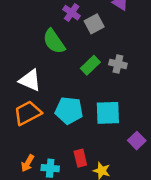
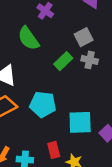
gray square: (94, 24) -> (84, 37), moved
cyan square: (108, 113) -> (80, 122), moved

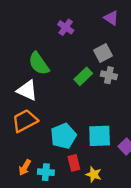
green semicircle: (28, 38) -> (39, 64), moved
cyan pentagon: (43, 104) -> (63, 136), moved, turned -30

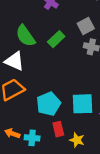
green rectangle: (83, 76) -> (56, 39), moved
orange arrow: (25, 167) -> (12, 133), turned 80

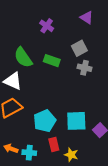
green rectangle: (56, 39) -> (52, 61), turned 63

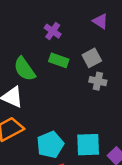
green rectangle: (52, 61) -> (59, 60), moved

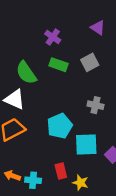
gray cross: (98, 81) -> (95, 105), moved
cyan pentagon: (50, 145) -> (60, 126), moved

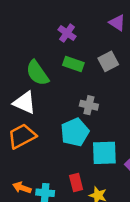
gray cross: (95, 105) -> (89, 105), moved

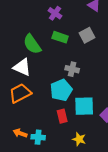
red rectangle: (76, 182) -> (62, 116), moved

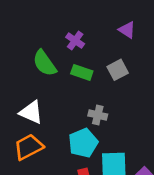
green semicircle: (32, 44) -> (45, 63), moved

